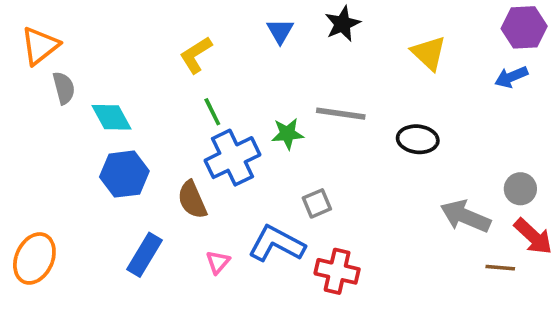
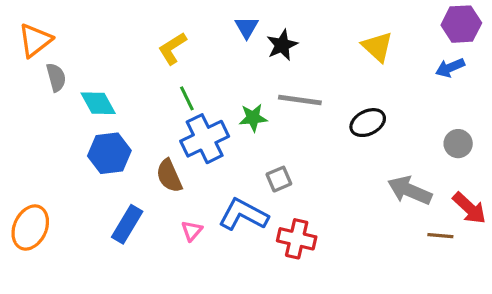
black star: (343, 24) -> (282, 45), moved
black ellipse: (418, 139) -> (368, 123), turned -32
gray circle: (520, 189) -> (458, 144), moved

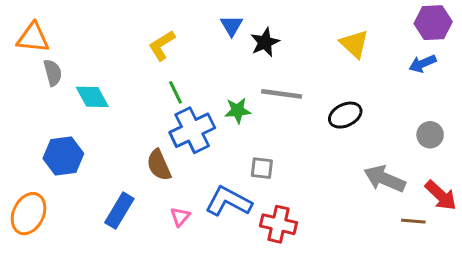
orange triangle: (35, 40) -> (33, 38), turned 44
blue hexagon: (109, 153) -> (63, 156), moved
gray square: (279, 179) -> (262, 168), turned 30

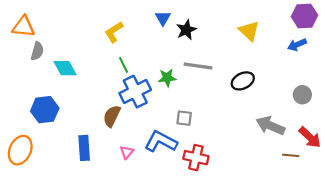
gray semicircle: (53, 73) -> (37, 51), turned 30
brown semicircle: (159, 165) -> (112, 116), turned 50
blue rectangle: (119, 211) -> (84, 148), turned -35

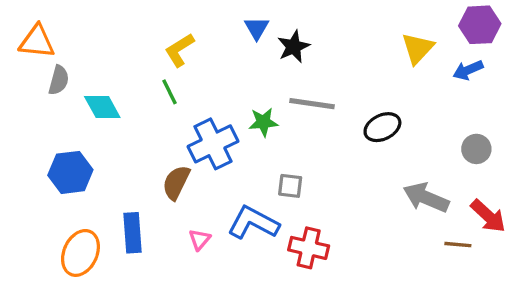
yellow triangle: (249, 31) -> (418, 48), moved, turned 30
green line: (124, 65) -> (169, 92), moved
orange ellipse: (20, 150) -> (80, 253), moved

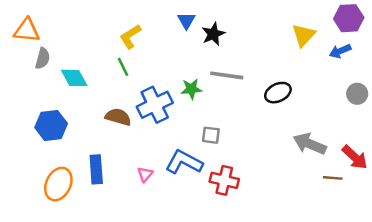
gray circle: (476, 149) -> (357, 94), moved
brown semicircle: (176, 182) -> (118, 117), moved, turned 80

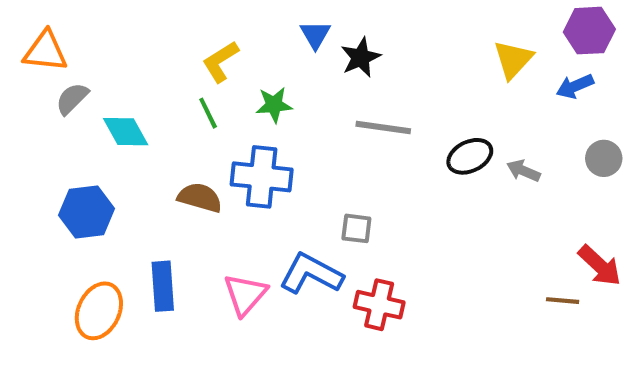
gray semicircle: (43, 58) -> (72, 99), turned -150
green star: (191, 89) -> (274, 105), moved
blue cross: (155, 105) -> (262, 177), turned 32
gray arrow: (310, 144) -> (523, 171), moved, size x0.6
pink triangle: (145, 174) -> (245, 294), size x1.6

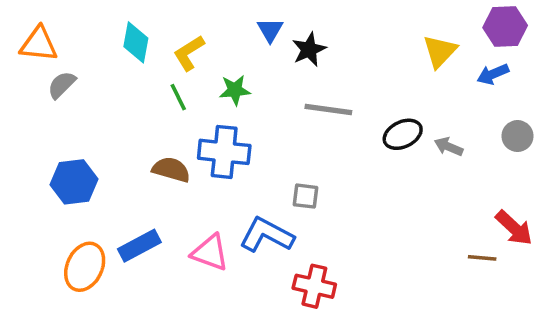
cyan diamond: (126, 132) -> (136, 42), moved, turned 39
blue rectangle: (163, 286) -> (139, 246), turned 66
pink triangle: (245, 294) -> (210, 253), turned -51
red cross: (379, 305) -> (314, 286), moved

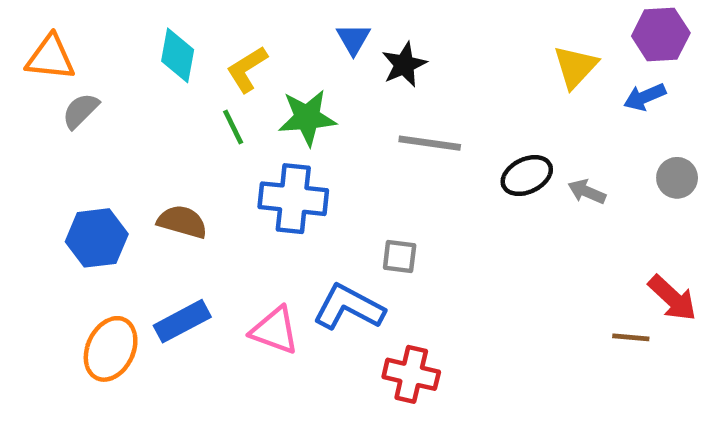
green star: (235, 90) -> (307, 118), size x1.4
brown semicircle: (171, 170) -> (182, 222), moved

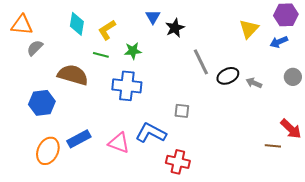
green star: (307, 118) -> (133, 51), size x0.7
green line: (233, 127) -> (101, 55), turned -49
gray line: (430, 143) -> (201, 62), moved, turned 56
brown semicircle: (182, 222) -> (73, 75), moved, size x1.4
gray square: (400, 256) -> (182, 111), moved

